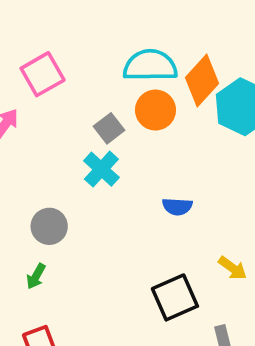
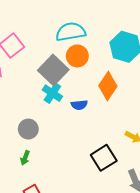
orange diamond: (202, 81) -> (108, 86), moved
gray square: (109, 128) -> (53, 70), size x1.8
blue semicircle: (177, 207) -> (79, 105), moved

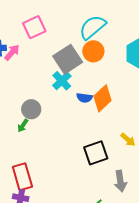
cyan semicircle: (71, 32) -> (92, 27), turned -44
orange diamond: (108, 86) -> (102, 98), moved
green arrow: (25, 158) -> (23, 126), moved

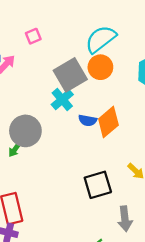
pink square: (34, 27) -> (33, 36), size x0.6
gray circle: (31, 109) -> (25, 131), size x1.4

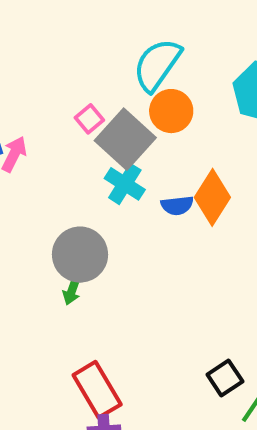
pink square: (33, 36) -> (89, 119), moved
black square: (98, 185) -> (225, 378), moved, size x0.7

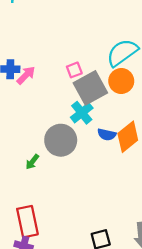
gray circle: (80, 255) -> (61, 140), moved

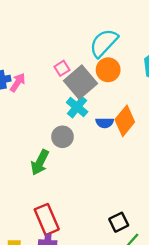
gray circle: (61, 140) -> (62, 137), size x0.7
green arrow: (32, 162) -> (40, 162), size x1.6

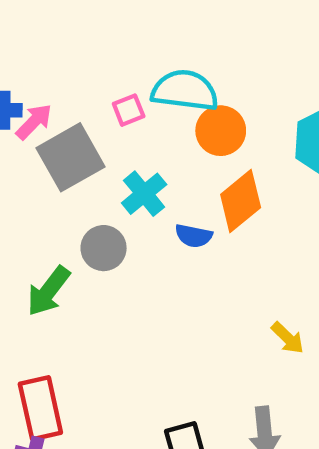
cyan semicircle: (104, 43) -> (185, 91), moved, turned 44
gray square: (81, 82) -> (70, 157), moved
orange diamond: (125, 121) -> (241, 201), moved

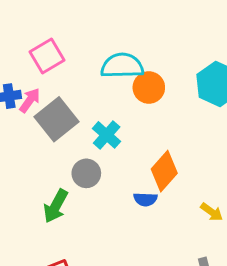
pink square: (129, 110) -> (47, 56), moved, size x1.6
orange diamond: (241, 201) -> (164, 171), moved
blue semicircle: (194, 236) -> (145, 199), moved

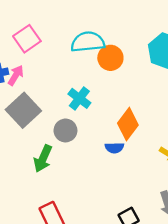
gray square: (56, 119) -> (23, 110), moved

